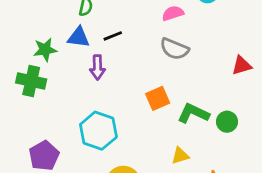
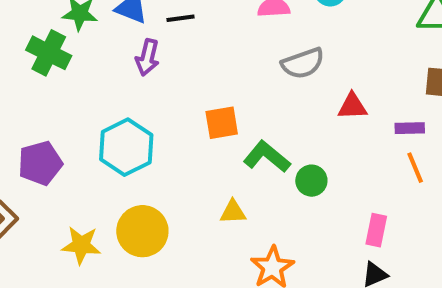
gray semicircle: (174, 49) -> (303, 63), moved, turned -56

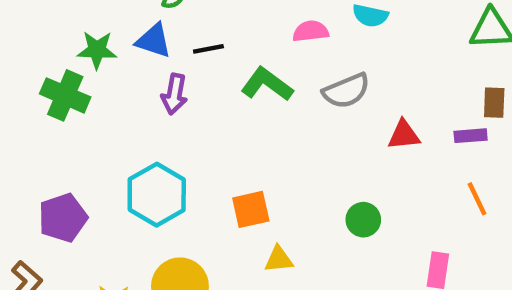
orange square: (222, 123) -> (251, 209), moved
purple rectangle: (410, 128) -> (471, 136), moved
green L-shape: (267, 157) -> (267, 84), moved

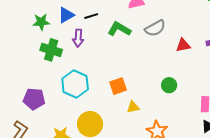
blue triangle: (154, 41) -> (66, 15), turned -42
green cross: (65, 95) -> (51, 50), moved
purple pentagon: (63, 218) -> (34, 99), turned 30

